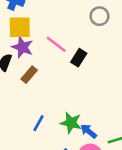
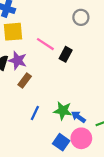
purple star: (22, 47) -> (18, 60), moved
brown rectangle: (29, 75) -> (25, 80), moved

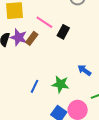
brown rectangle: (25, 80) -> (32, 38), moved
blue arrow: (78, 117) -> (84, 70), moved

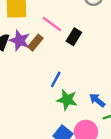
blue arrow: (84, 70) -> (97, 100), moved
blue line: (35, 86) -> (56, 79), moved

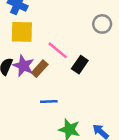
blue line: (56, 79) -> (49, 101), moved, turned 56

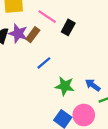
blue line: (49, 101) -> (44, 63), turned -32

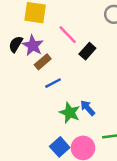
brown rectangle: (33, 35) -> (43, 62), moved
blue arrow: (93, 85) -> (88, 108), moved

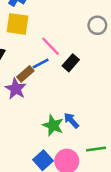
purple star: (33, 46) -> (16, 89), moved
blue line: (53, 83) -> (41, 64), moved

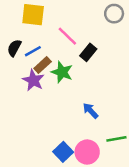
blue line: (41, 64) -> (33, 51), moved
green star: (53, 125) -> (62, 72), moved

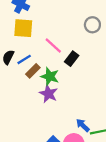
purple star: (33, 80) -> (49, 94), moved
blue arrow: (91, 111) -> (83, 125), moved

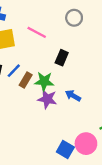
pink line: (53, 45) -> (37, 32), moved
blue arrow: (83, 125) -> (73, 96), moved

